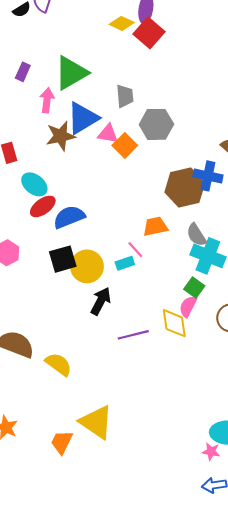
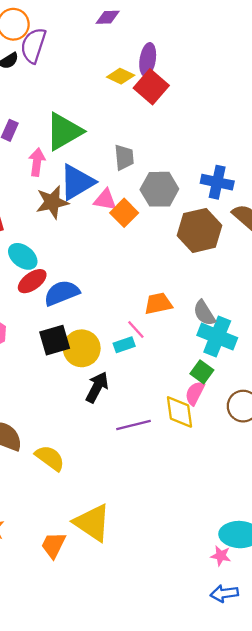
blue cross: (208, 176) -> (217, 182), moved
brown hexagon: (185, 188) -> (200, 230), moved

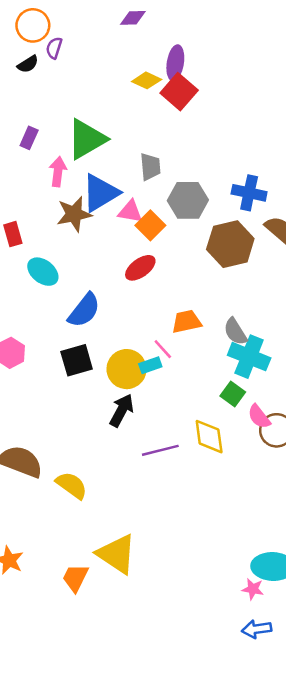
purple semicircle: (33, 45) -> (54, 48), size x0.6
red ellipse: (32, 281) -> (140, 268), moved
blue semicircle: (62, 293) -> (84, 310), turned 150
yellow circle: (82, 348) -> (127, 369), moved
pink semicircle: (195, 393) -> (259, 417), moved, turned -65

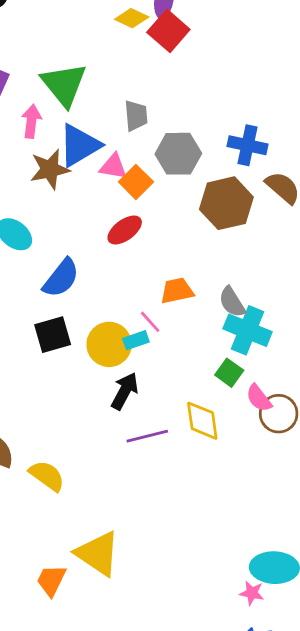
green triangle: (87, 139) -> (64, 85), turned -39
black arrow: (122, 410) -> (125, 391), moved

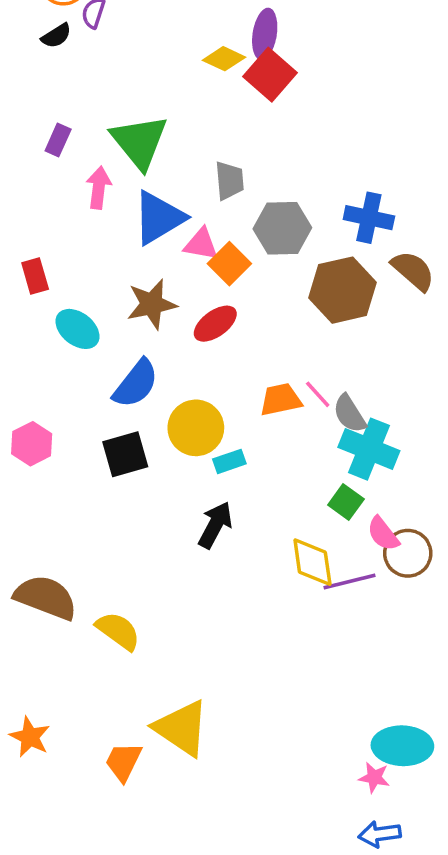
brown star: (50, 169) -> (152, 304), moved
pink line: (150, 322) -> (318, 394), moved
yellow circle: (109, 344) -> (196, 428), moved
purple line: (147, 436) -> (349, 581), moved

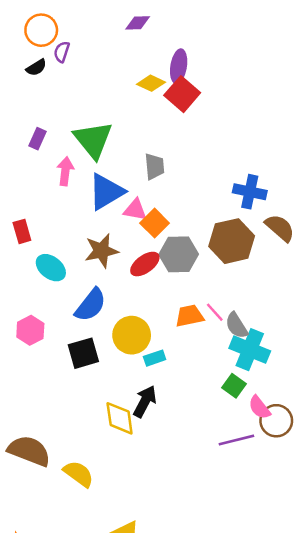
gray hexagon: (282, 228) -> (179, 254), moved
pink hexagon: (32, 444) -> (30, 330), moved
yellow diamond: (312, 562) -> (120, 418), moved

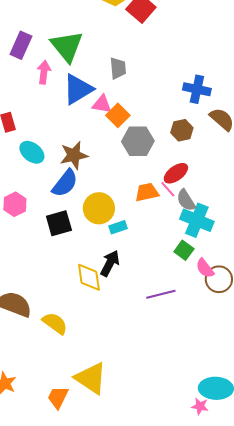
purple rectangle: (38, 139) -> (21, 45), size x1.5
brown hexagon: (232, 241) -> (182, 130), size x0.6
brown star: (101, 251) -> (74, 155), moved
red ellipse: (145, 264) -> (176, 173), moved
purple line: (236, 440) -> (161, 294), moved

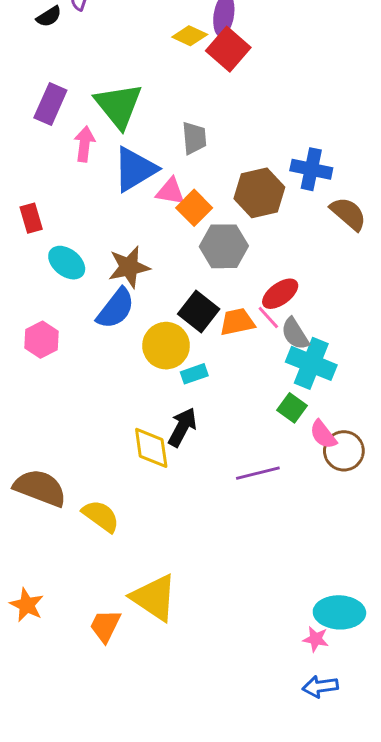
brown hexagon: (182, 130) -> (259, 193), moved, size x1.5
black square: (59, 223) -> (199, 312), moved, turned -36

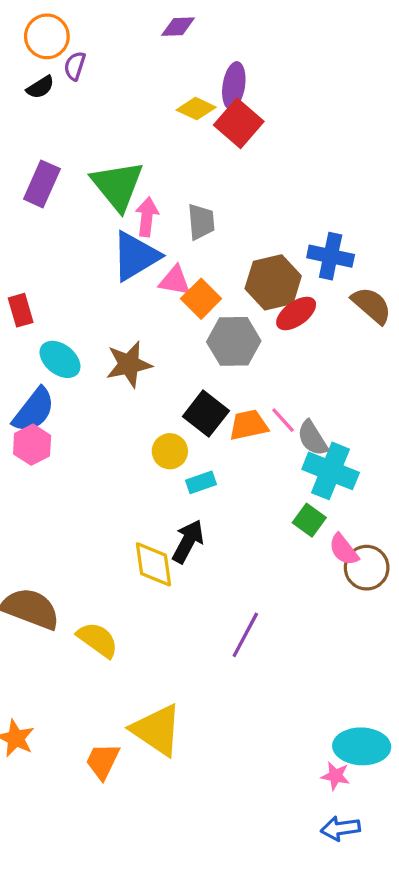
pink arrow: (84, 144) -> (147, 217), moved
red ellipse: (280, 294) -> (296, 314), moved
blue semicircle: (116, 309) -> (34, 410), moved
yellow circle: (166, 346) -> (170, 451), size x0.7
purple line: (258, 473) -> (245, 635), moved, turned -48

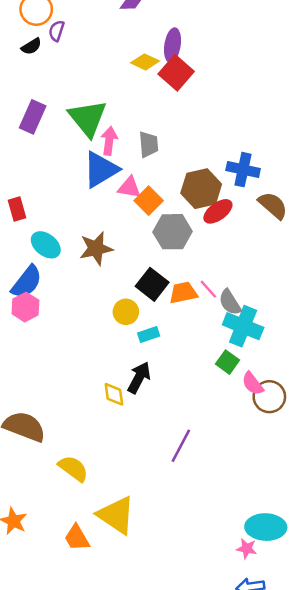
yellow diamond: (153, 564) -> (114, 394), size x0.7
yellow semicircle: (98, 640) -> (73, 468), moved
orange trapezoid: (103, 761) -> (77, 538), turned -56

